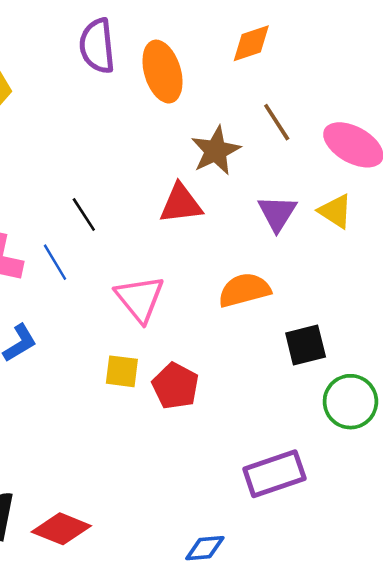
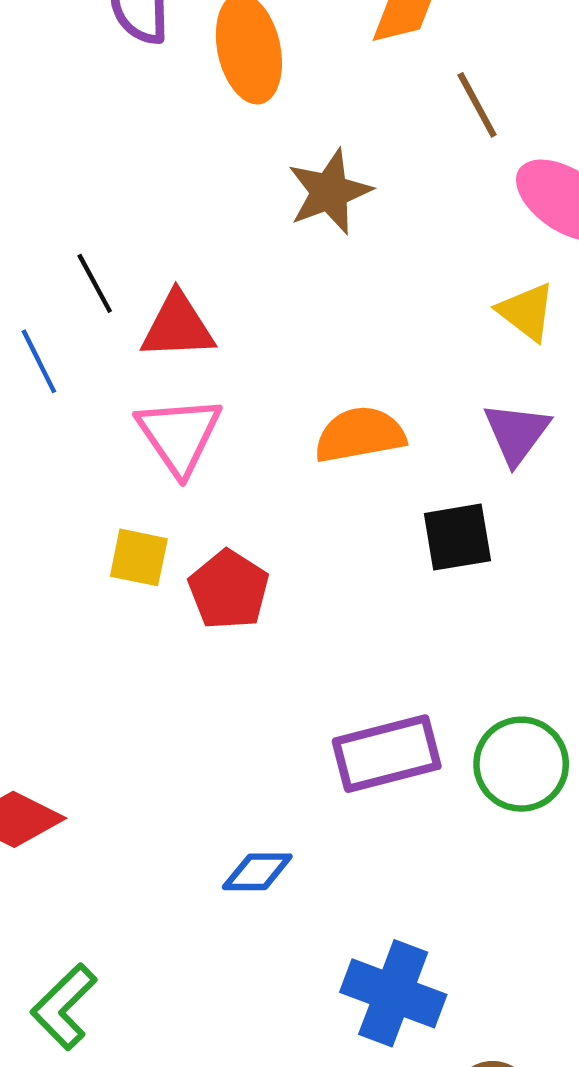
brown line: (277, 122) -> (477, 105), moved
red triangle: (181, 204) -> (178, 326), moved
purple triangle: (277, 213) -> (517, 433), moved
green circle: (350, 402) -> (521, 764), moved

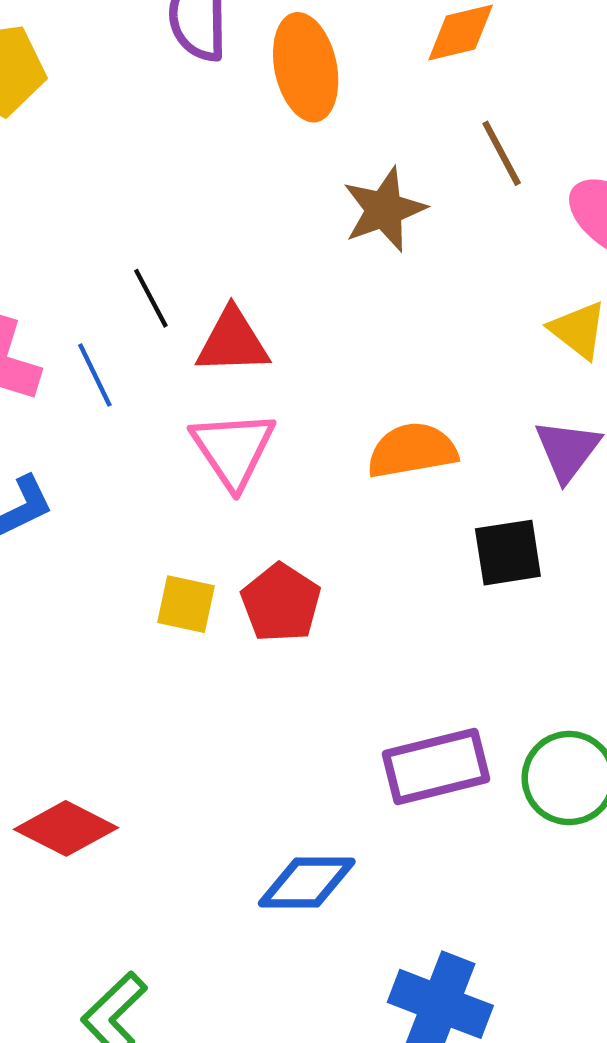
brown line: (477, 105) -> (502, 153), moved
yellow square: (139, 557) -> (186, 604), moved
blue diamond: (257, 872) -> (307, 882), size x1.4

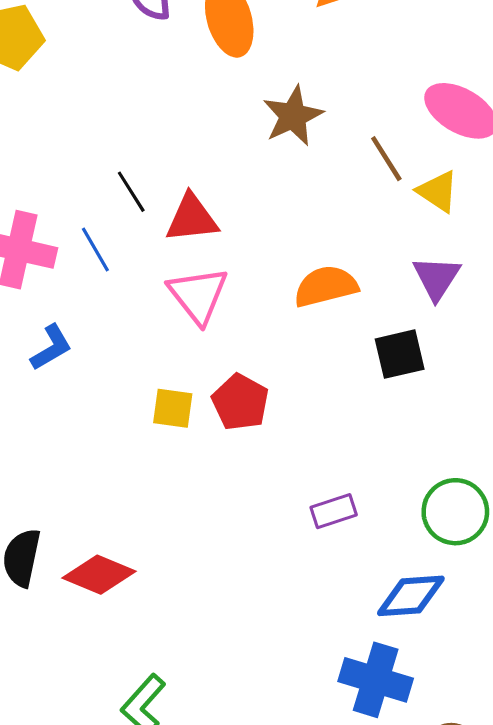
brown line: (502, 153) -> (386, 159), moved
purple rectangle: (436, 767) -> (334, 511), moved, size x0.6
blue diamond: (307, 882) -> (411, 596), moved

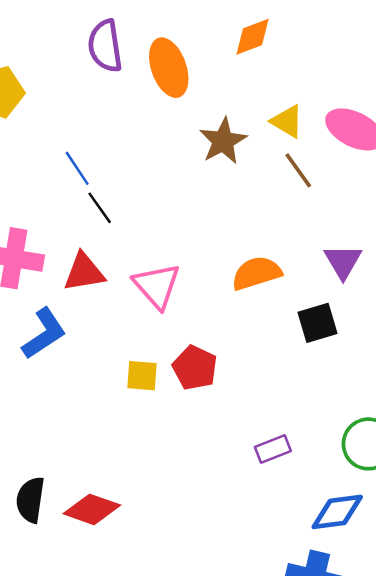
yellow triangle: (438, 191) -> (287, 121), moved
red triangle: (192, 218) -> (84, 272), moved
blue line: (95, 250) -> (77, 168), moved
blue L-shape: (51, 348) -> (44, 334), size x1.4

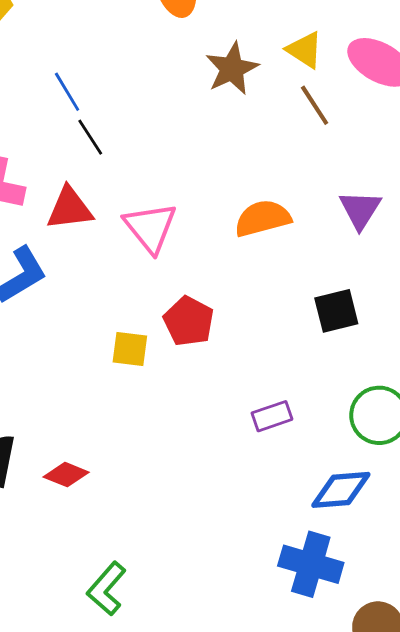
black square: (318, 323) -> (336, 311), moved
yellow square: (142, 376) -> (130, 349), moved
red diamond: (92, 509) -> (66, 475), size x0.7

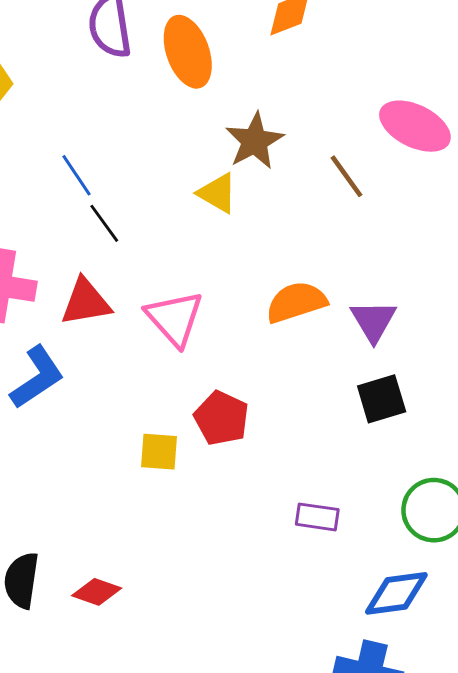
yellow triangle: (305, 50) -> (217, 193), moved
purple triangle: (360, 210) -> (373, 321), moved
purple rectangle: (272, 416) -> (317, 517), turned 30

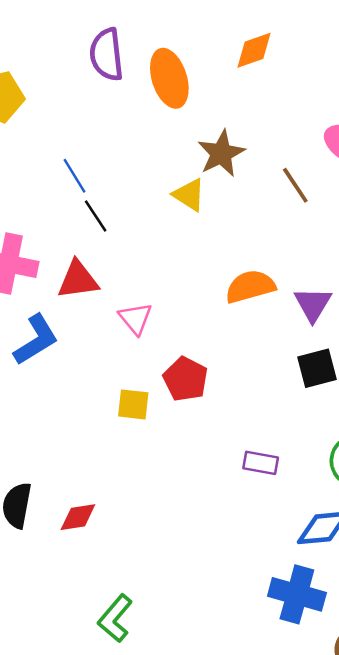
pink triangle: (175, 318) -> (135, 318), moved, size x0.7
red diamond: (97, 592) -> (78, 517), turned -30

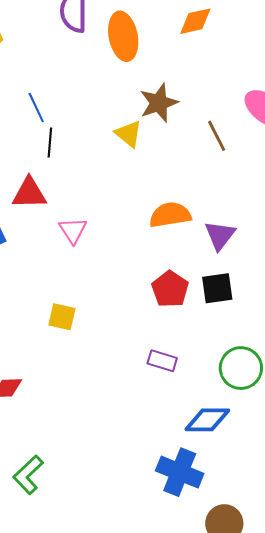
black line: (96, 216) -> (50, 143), turned 32
red pentagon: (185, 379) -> (170, 289), moved
yellow square: (133, 404) -> (62, 317), moved

